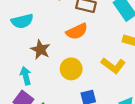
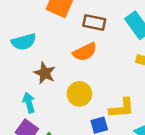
yellow L-shape: (113, 65) -> (122, 108), moved, turned -40

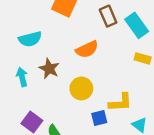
brown rectangle: (94, 22) -> (108, 16), moved, turned 54
cyan arrow: (29, 103) -> (22, 77), moved

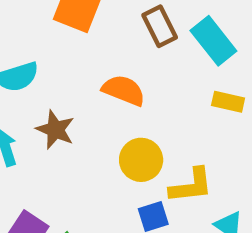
orange semicircle: (87, 49) -> (124, 90), turned -130
yellow circle: (81, 88) -> (141, 160), moved

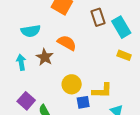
orange semicircle: (124, 90) -> (67, 43), moved
yellow circle: (141, 160) -> (72, 84), moved

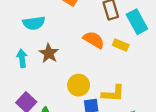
orange semicircle: (67, 43) -> (94, 40), moved
yellow rectangle: (124, 55) -> (121, 45), moved

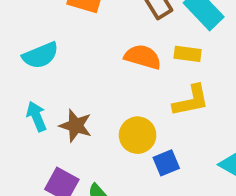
brown star: (49, 53) -> (76, 126), moved
yellow L-shape: (113, 93) -> (191, 101), moved

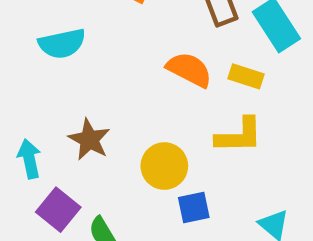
cyan arrow: (36, 116) -> (29, 159), moved

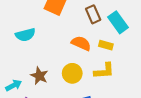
cyan arrow: (29, 159) -> (14, 85), turned 77
yellow circle: (164, 166) -> (72, 73), moved

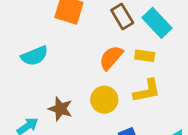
orange semicircle: (81, 43) -> (111, 58), turned -66

